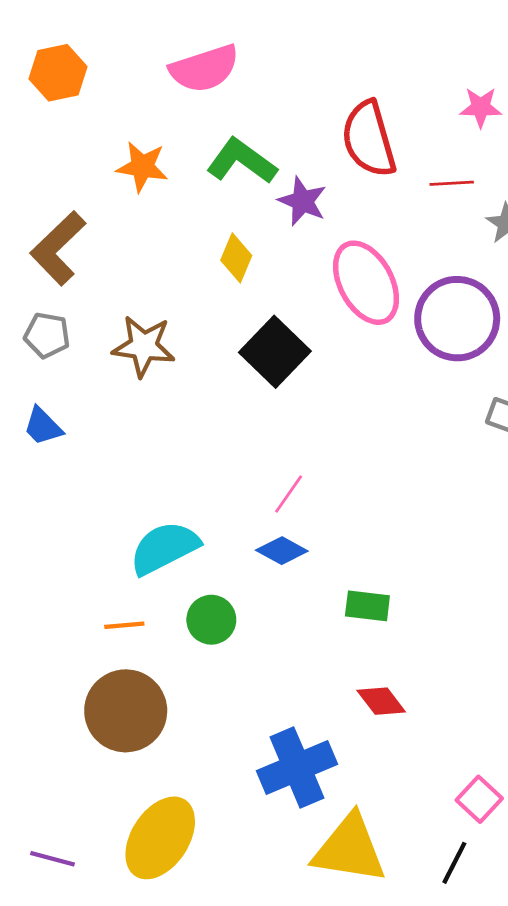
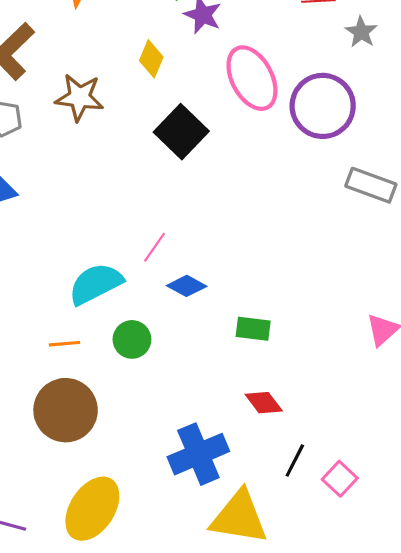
brown star: (144, 346) -> (79, 97), moved
pink line: (289, 494) -> (154, 247), moved
black line: (454, 863) -> (295, 460), moved

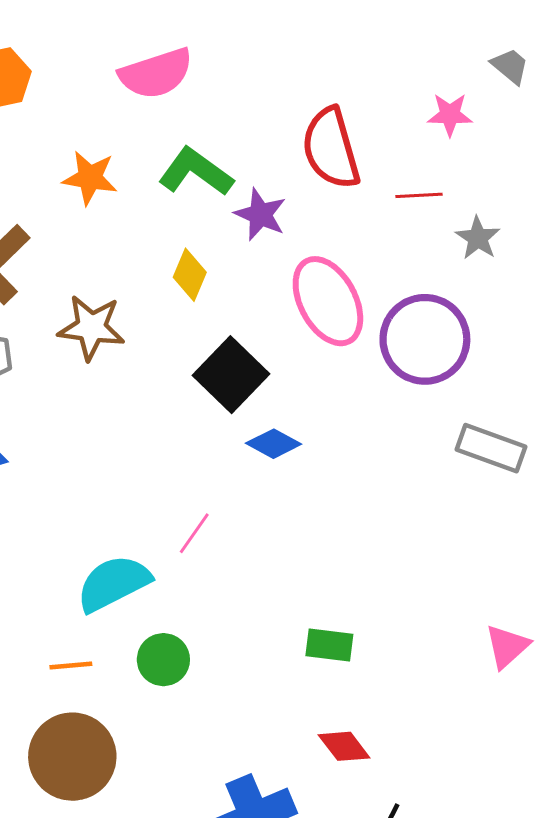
blue diamond: (187, 286) -> (274, 444), moved

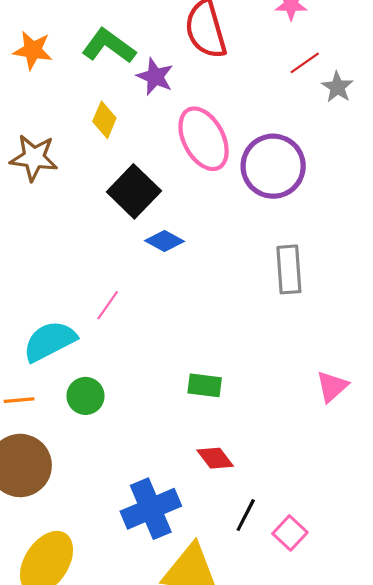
red line: (419, 195) -> (305, 63), moved, turned -32
gray star: (478, 238) -> (337, 87), moved
gray rectangle: (491, 448) -> (289, 269), moved, turned 66

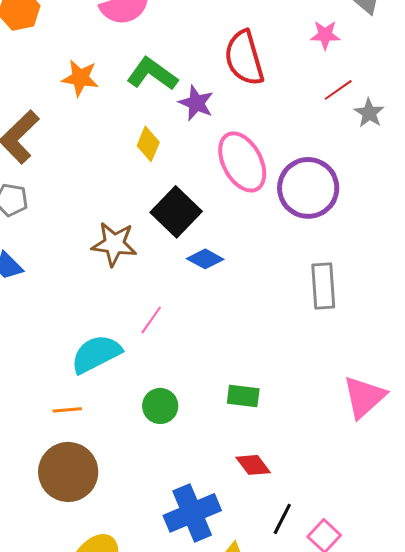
brown star: (34, 158) -> (114, 244), moved
pink triangle: (332, 386) -> (364, 397), size x1.4
green circle: (85, 396) -> (160, 406), moved

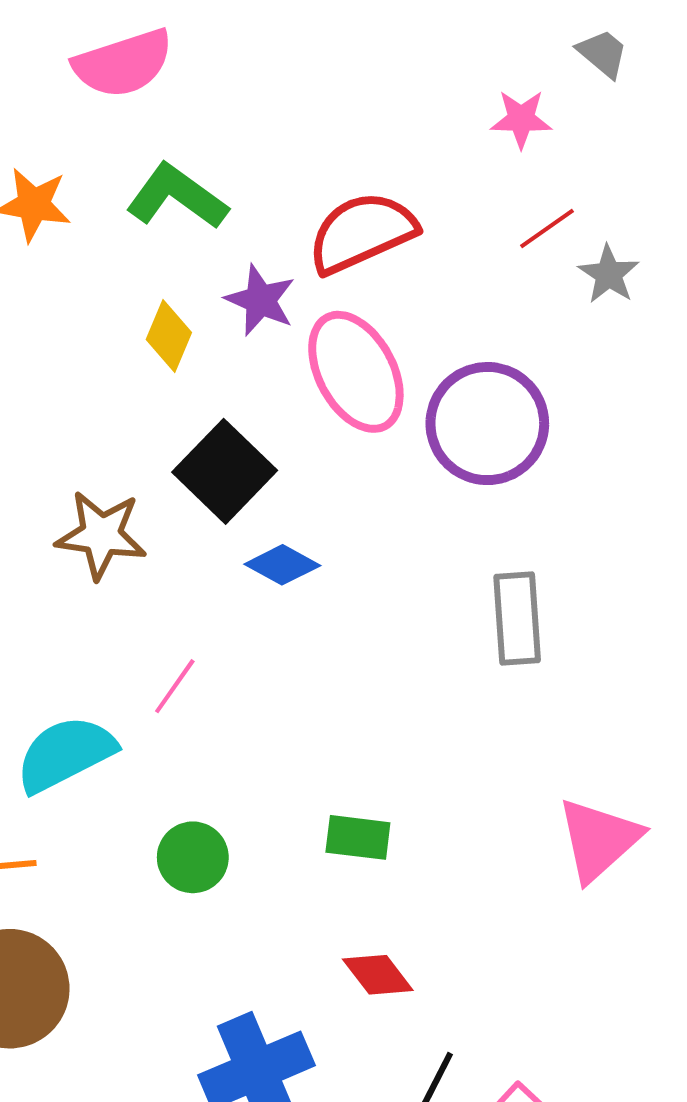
red semicircle: (244, 58) -> (362, 233), moved, turned 82
purple star: (196, 103) -> (260, 300), moved

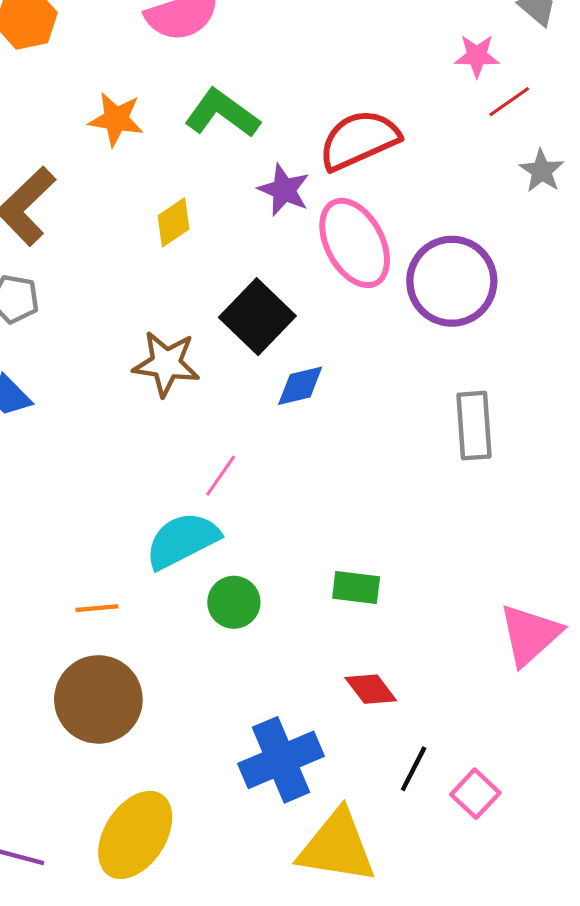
red line: (547, 229) -> (509, 102), moved
yellow diamond: (169, 336) -> (174, 222), moved, turned 33
blue diamond: (282, 565) -> (300, 386), turned -42
cyan semicircle: (65, 754) -> (182, 540), moved
pink triangle: (599, 839) -> (530, 635), moved

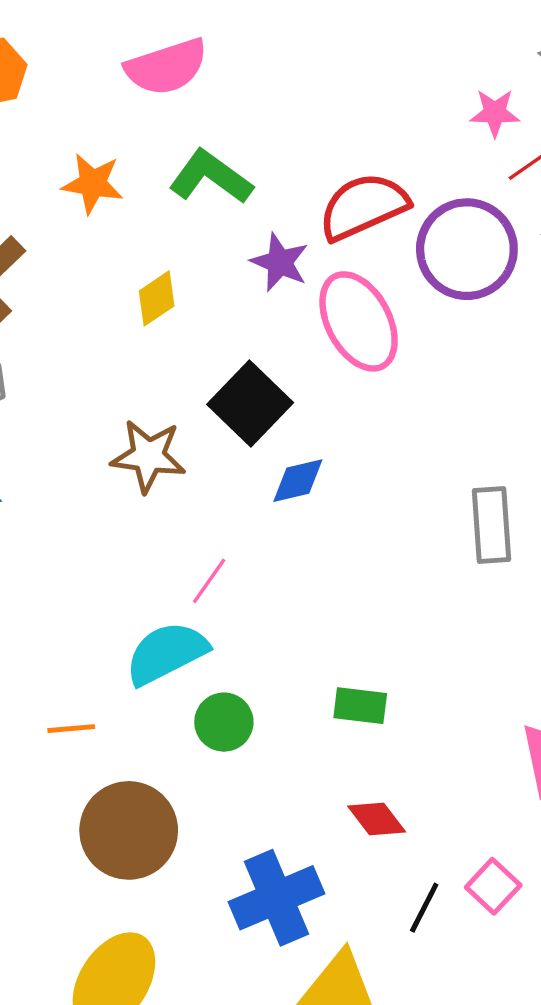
purple circle: (452, 281) -> (467, 249), moved
brown circle: (98, 699) -> (129, 830), moved
pink square: (475, 794) -> (493, 886), moved

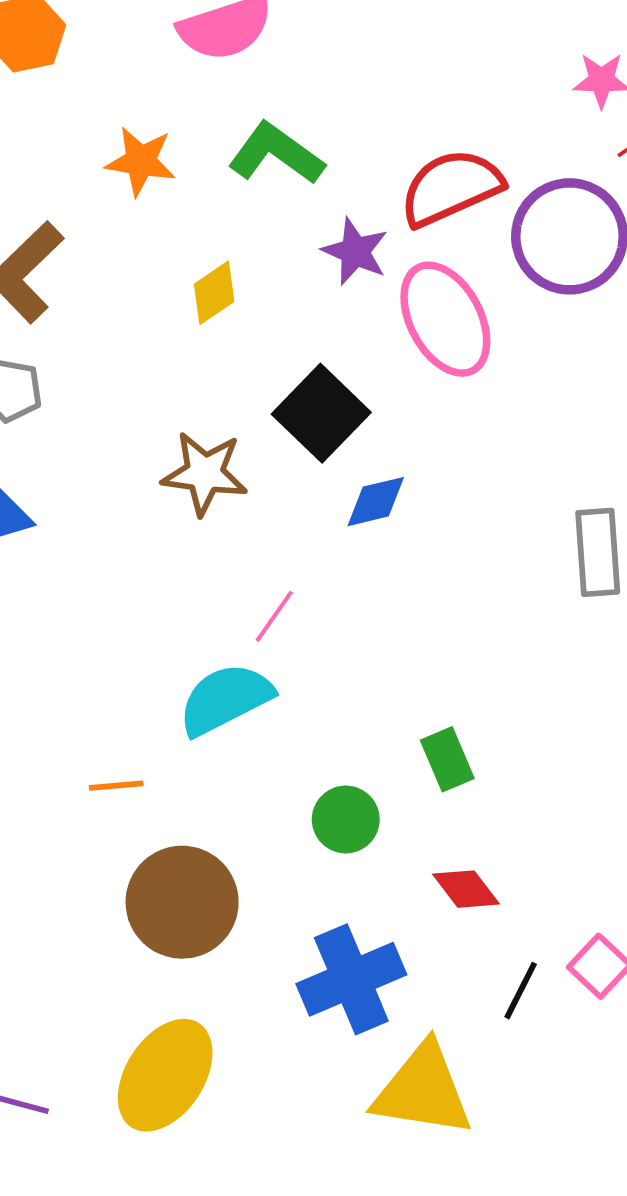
green rectangle: (360, 706) -> (447, 759), turned 60
green circle: (224, 722) -> (346, 819), moved

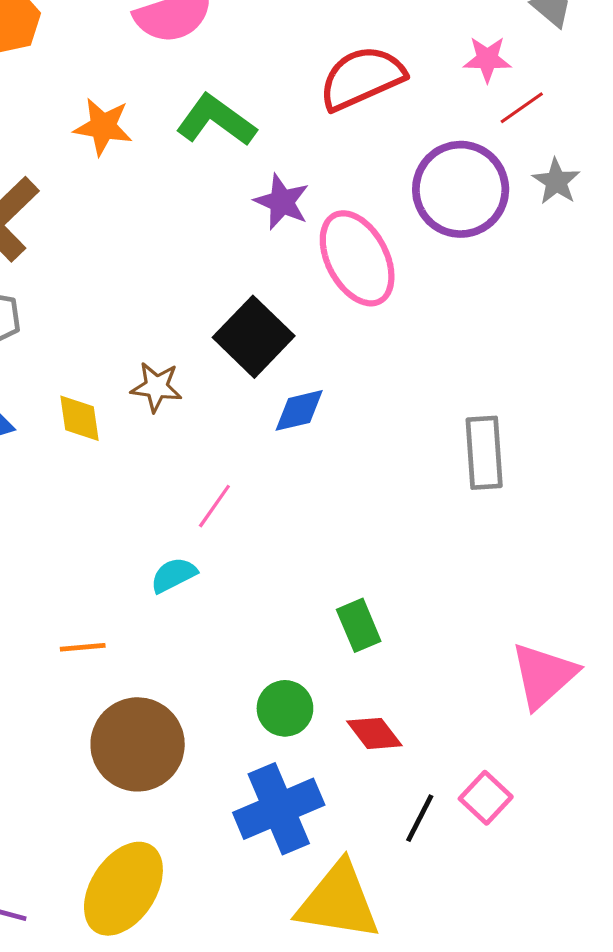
red semicircle: (451, 187) -> (362, 78), moved
yellow diamond: (214, 293) -> (80, 418), moved, turned -64
brown star: (205, 473) -> (156, 387), size x0.7
cyan semicircle: (225, 699) -> (174, 575), size x0.6
green circle: (346, 819) -> (285, 708), moved

